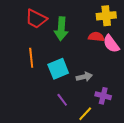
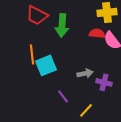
cyan square: (58, 69) -> (46, 65), moved
purple cross: (103, 96) -> (104, 82), moved

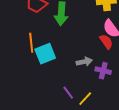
red semicircle: (97, 33) -> (106, 42), moved, turned 49
purple line: (63, 96) -> (68, 93), moved

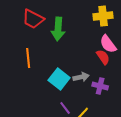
cyan square: (45, 54) -> (59, 79), moved, turned -30

